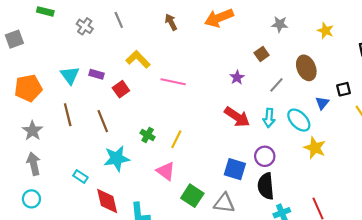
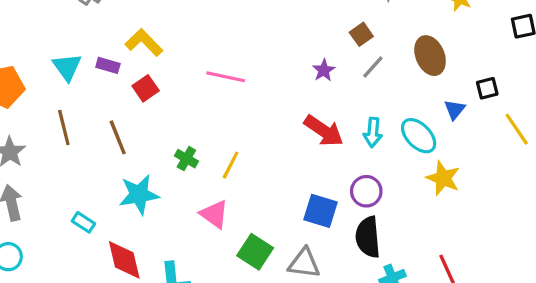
yellow L-shape: (138, 59) -> (144, 42), moved
gray line: (276, 85) -> (373, 67), moved

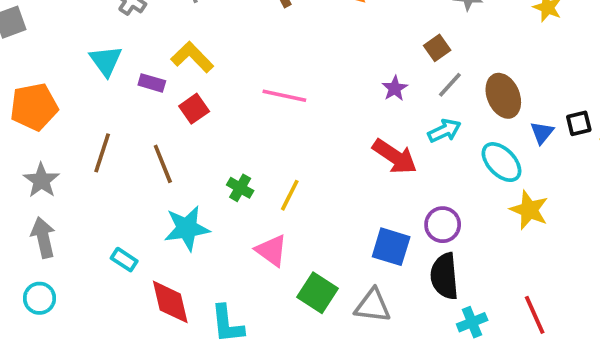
brown ellipse: (430, 56) -> (503, 96), moved
cyan triangle: (67, 67) -> (106, 61), moved
black square: (487, 88) -> (579, 123), moved
brown line: (64, 128) -> (102, 153), turned 32
cyan arrow: (373, 132) -> (444, 131), moved, turned -120

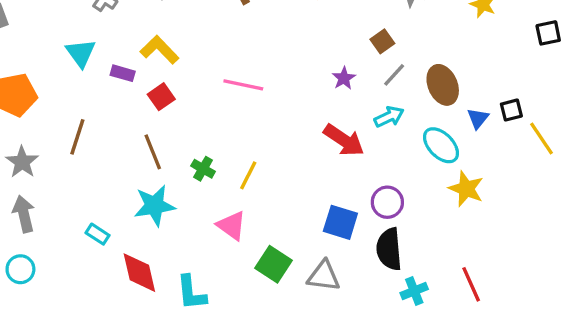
brown line: (163, 164) -> (153, 152), moved

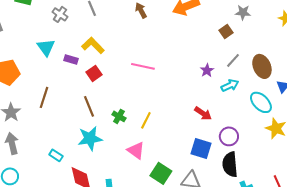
brown square: (382, 41) -> (226, 31), moved
purple star: (344, 78) -> (207, 70), moved
red arrow: (344, 140) -> (203, 113), moved, size x0.7

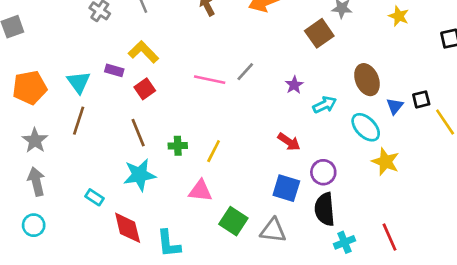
brown square: (226, 31) -> (319, 33), size x1.5
cyan triangle: (46, 47) -> (79, 82), moved
gray line: (233, 60) -> (245, 72), moved
green cross: (119, 116) -> (178, 146), turned -32
pink triangle: (136, 150) -> (200, 191), turned -30

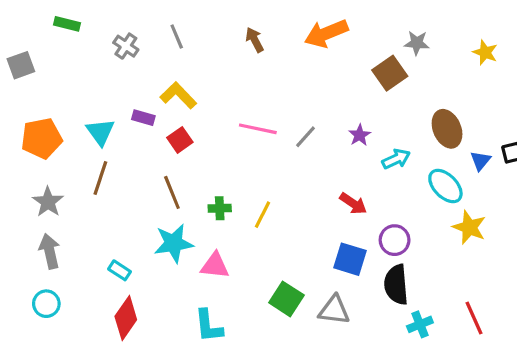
gray line: (245, 72) -> (306, 137), moved
pink triangle: (200, 191) -> (215, 266), moved
red diamond: (128, 228) -> (126, 318), moved, turned 48

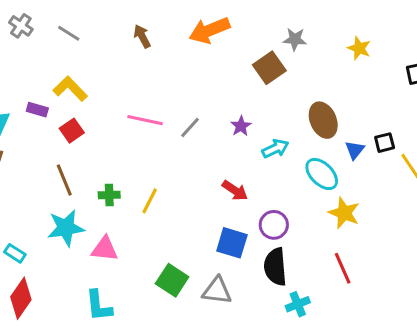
gray line: (177, 37) -> (69, 33), turned -35
gray cross: (126, 46) -> (21, 26), moved
red line: (474, 318) -> (343, 268), moved

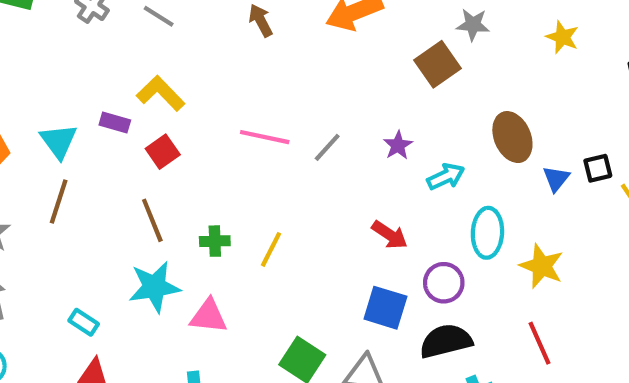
cyan ellipse: (322, 174) -> (487, 233), moved, turned 48
black semicircle: (275, 267) -> (446, 341), turned 81

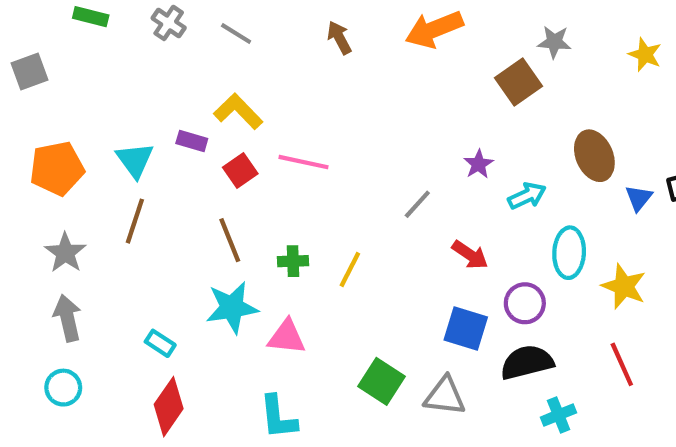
pink line: (265, 137) -> (304, 162), moved
gray line: (327, 147) -> (417, 204), moved

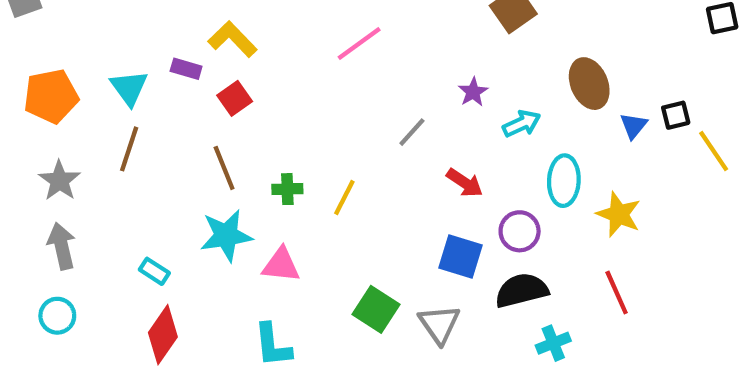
pink line: (304, 162) -> (359, 43), moved, turned -48
gray triangle: (445, 396) -> (439, 324), turned 48

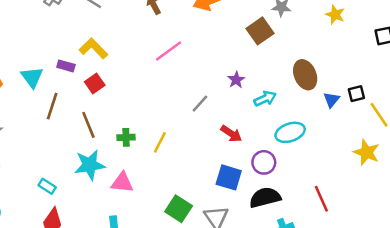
brown line: (129, 149) -> (52, 106), moved
cyan ellipse: (564, 181) -> (290, 132), turned 68
yellow star: (619, 214) -> (366, 152), moved

